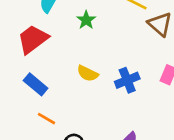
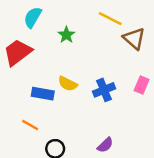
blue rectangle: (36, 84) -> (43, 94), moved, turned -30

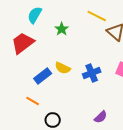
blue rectangle: (43, 94) -> (43, 76), turned -48
purple semicircle: (105, 145) -> (101, 117), moved

